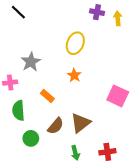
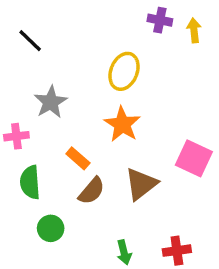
black line: (18, 12) -> (30, 41), moved
orange star: (74, 75) -> (122, 124), size x1.5
brown triangle: (80, 123) -> (141, 184), moved
brown semicircle: (56, 126) -> (92, 191), moved

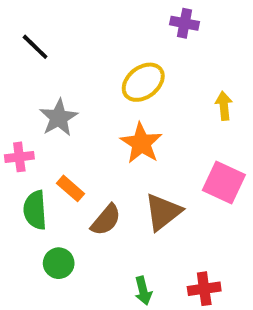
yellow arrow: (194, 30) -> (224, 106), moved
yellow ellipse: (124, 71) -> (143, 82), turned 30
orange rectangle: (78, 158) -> (70, 188), moved

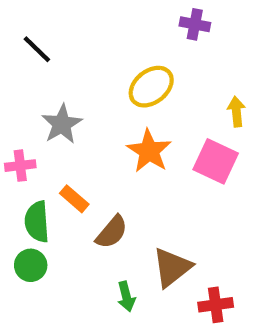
pink square: (224, 183) -> (216, 161), moved
brown triangle: (163, 212) -> (172, 267), moved
green circle: (59, 263) -> (31, 265), moved
green arrow: (143, 291) -> (126, 296), moved

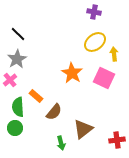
black line: (37, 49) -> (18, 34), moved
yellow ellipse: (151, 87) -> (95, 42), moved
gray star: (62, 124) -> (17, 59), moved
pink cross: (20, 166) -> (10, 80), turned -32
red cross: (216, 305) -> (117, 140), moved

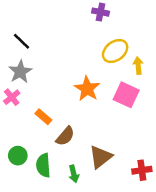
purple cross: (94, 12) -> (101, 12), moved
green semicircle: (18, 107) -> (43, 165), moved

